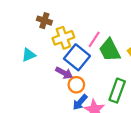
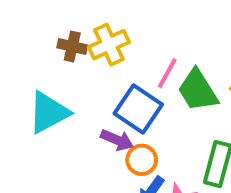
yellow cross: (63, 38) -> (109, 45), moved
cyan triangle: (29, 55) -> (49, 112), size x1.6

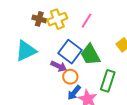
pink line: (167, 73) -> (87, 21), moved
green trapezoid: (198, 90) -> (90, 55), moved

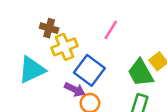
yellow cross: (57, 19) -> (65, 47), moved
green trapezoid: (90, 55) -> (141, 73), moved

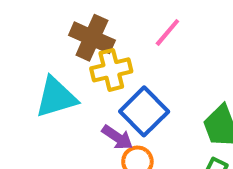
brown cross: (49, 28) -> (92, 38), size x1.5
pink line: (111, 30) -> (167, 32), moved

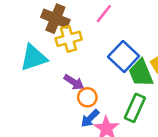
blue square: (144, 111) -> (124, 56), moved

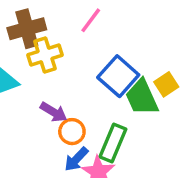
brown cross: (55, 19) -> (27, 29), turned -36
green rectangle: (135, 108) -> (113, 143), moved

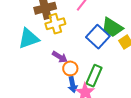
green trapezoid: (142, 97) -> (112, 27), moved, turned -35
blue arrow: (76, 159) -> (73, 85), turned -56

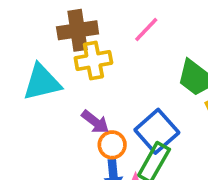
blue square: (98, 37) -> (157, 131), moved

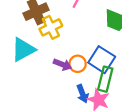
orange circle: (112, 145) -> (78, 64), moved

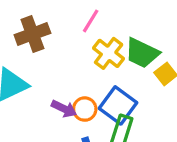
yellow cross: (51, 27) -> (109, 53), moved, turned -30

